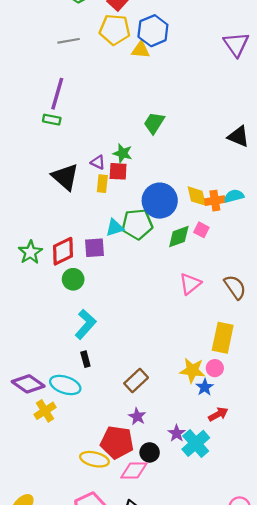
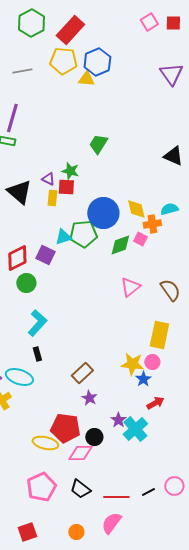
orange cross: (215, 201) -> (152, 224), moved
purple square: (94, 248) -> (45, 255), turned 30
purple star: (137, 416) -> (89, 398), moved

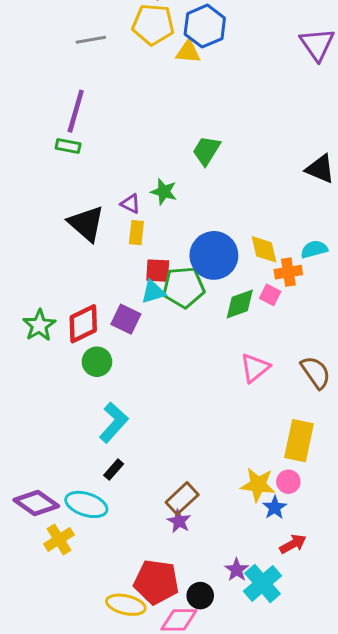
red square: (66, 187) -> (158, 271), moved
black rectangle: (37, 354) -> (114, 470), turned 56
purple star: (89, 398) -> (179, 521), moved

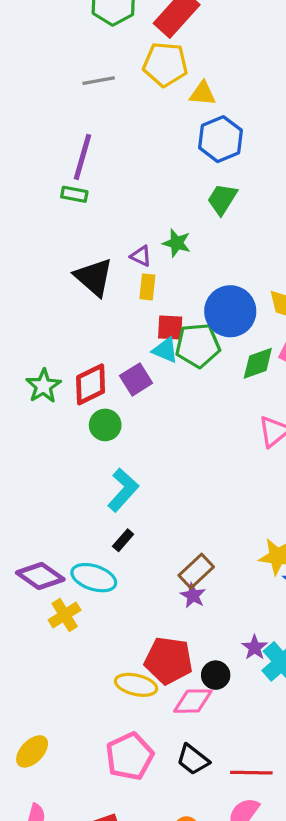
blue hexagon: (205, 26) -> (221, 139), moved
cyan triangle: (153, 292) -> (165, 350), turned 40
purple square: (126, 319) -> (136, 379), turned 32

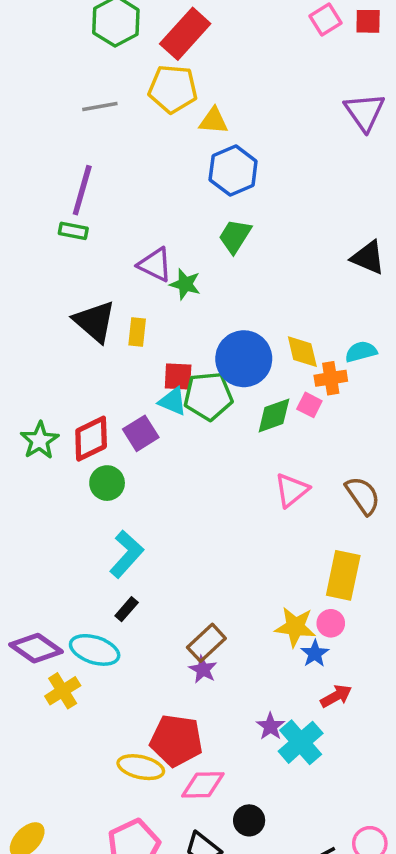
purple triangle: (141, 256) -> (155, 265), moved, size x1.5
yellow rectangle: (147, 287) -> (137, 332), moved
black circle: (216, 675) -> (249, 820), moved

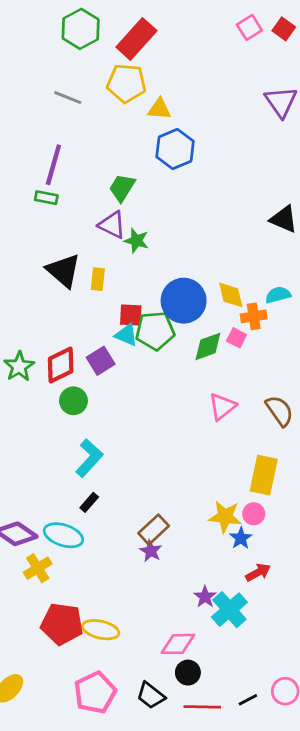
red square: (368, 21) -> (284, 29), turned 35
gray line: (100, 107) -> (68, 98), turned 32
green trapezoid: (235, 236) -> (122, 188), moved
red pentagon: (176, 740) -> (62, 624), moved
pink diamond: (203, 785) -> (178, 644), moved

